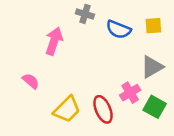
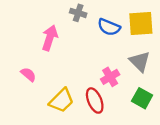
yellow square: (153, 26) -> (141, 24), size x1.6
gray triangle: (152, 67) -> (140, 61), turned -45
pink cross: (130, 93) -> (110, 77), moved

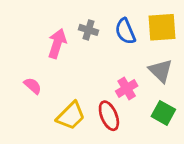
gray cross: (78, 13) -> (88, 30), moved
blue semicircle: (109, 27) -> (125, 31), turned 45

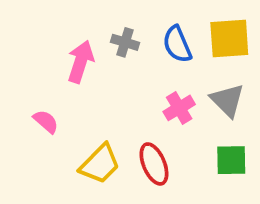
pink cross: (127, 88) -> (179, 108), moved
green square: (163, 113) -> (231, 160), turned -30

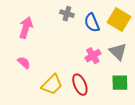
yellow square: (229, 38) -> (119, 20), turned 35
gray cross: (125, 42) -> (67, 14), moved
pink arrow: (81, 62) -> (26, 28), moved

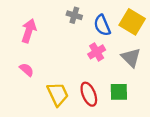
pink cross: (93, 56) -> (97, 52), moved
green square: (120, 83) -> (119, 92), moved
yellow trapezoid: (52, 85) -> (58, 94), turned -70

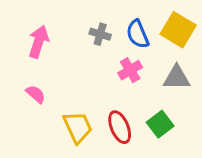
gray cross: (74, 15) -> (100, 34), moved
gray triangle: (131, 57) -> (177, 78), turned -45
green square: (119, 92) -> (160, 124), turned -36

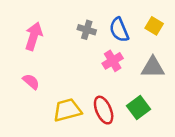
yellow square: (178, 30) -> (154, 26), size x0.6
yellow trapezoid: (78, 127) -> (67, 110), turned -80

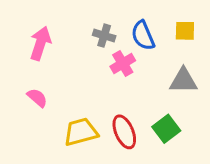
yellow square: (154, 26) -> (185, 31), turned -30
pink cross: (113, 61) -> (123, 64), moved

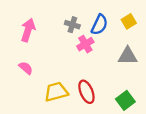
yellow square: (185, 31) -> (129, 21), turned -32
blue semicircle: (143, 36) -> (99, 25), turned -132
green square: (166, 129) -> (125, 100), moved

